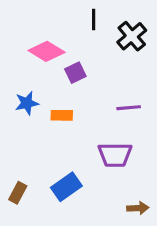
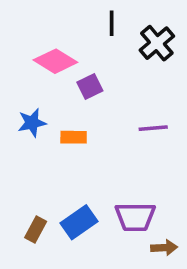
purple trapezoid: (115, 155) -> (135, 217), moved
brown rectangle: (18, 193) -> (36, 230), moved

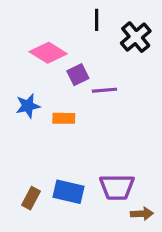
purple line: (153, 128) -> (104, 90), moved
blue rectangle: (79, 222) -> (68, 192), turned 48

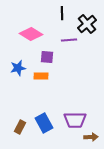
purple square: (78, 75) -> (47, 57), moved, turned 32
purple line: (104, 90) -> (69, 40), moved
blue rectangle: (68, 192) -> (44, 123), turned 48

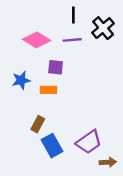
purple line: (69, 40) -> (72, 40), moved
purple trapezoid: (75, 120) -> (89, 142), turned -35
brown rectangle: (20, 127) -> (38, 124), moved

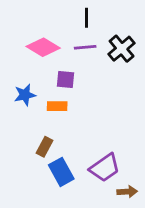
black cross: (103, 28) -> (122, 49), moved

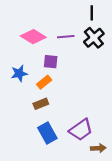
black line: (87, 18) -> (92, 13), moved
orange rectangle: (57, 106) -> (44, 82), turned -40
brown rectangle: (44, 147) -> (41, 104), moved, turned 40

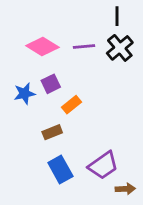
purple square: (51, 62) -> (51, 84), moved, turned -32
orange rectangle: (44, 82) -> (72, 105), moved

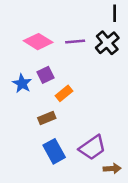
black line: (117, 16) -> (115, 13), moved
blue star: (25, 94) -> (22, 83), turned -30

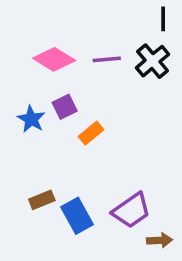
brown rectangle: (47, 118) -> (42, 200), moved

